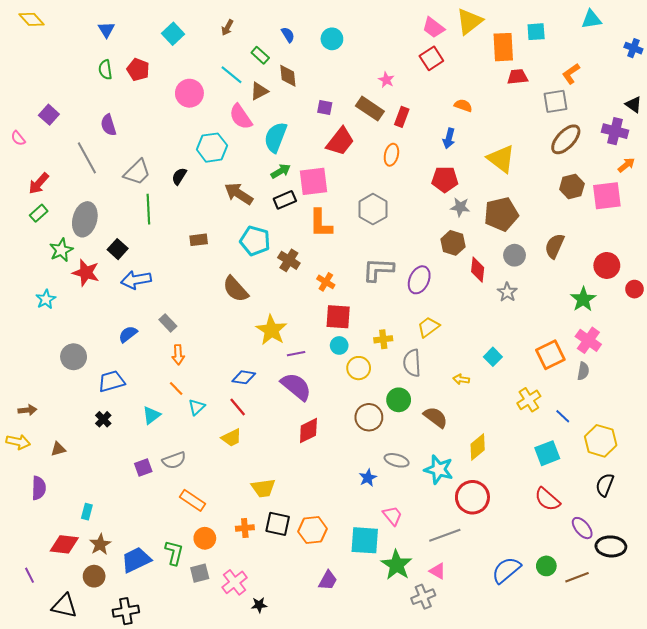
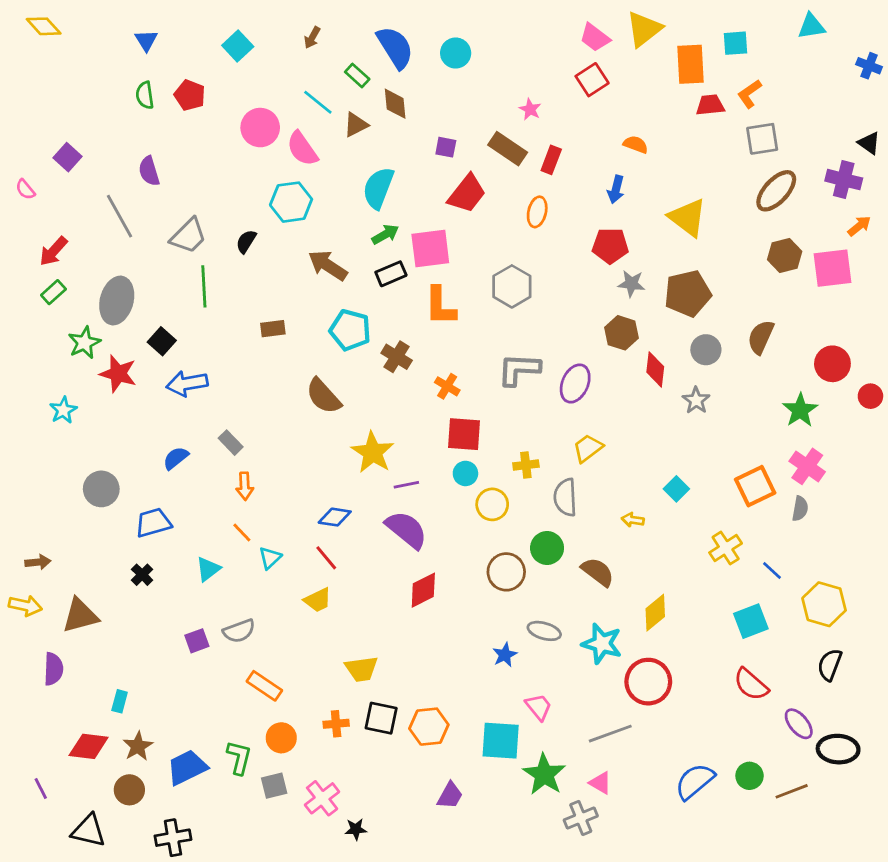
blue semicircle: (288, 35) -> (395, 47), size x2.0
orange L-shape: (571, 74) -> (750, 94), moved
pink semicircle: (241, 117) -> (302, 149), moved
brown triangle: (58, 449) -> (80, 615), size x1.8

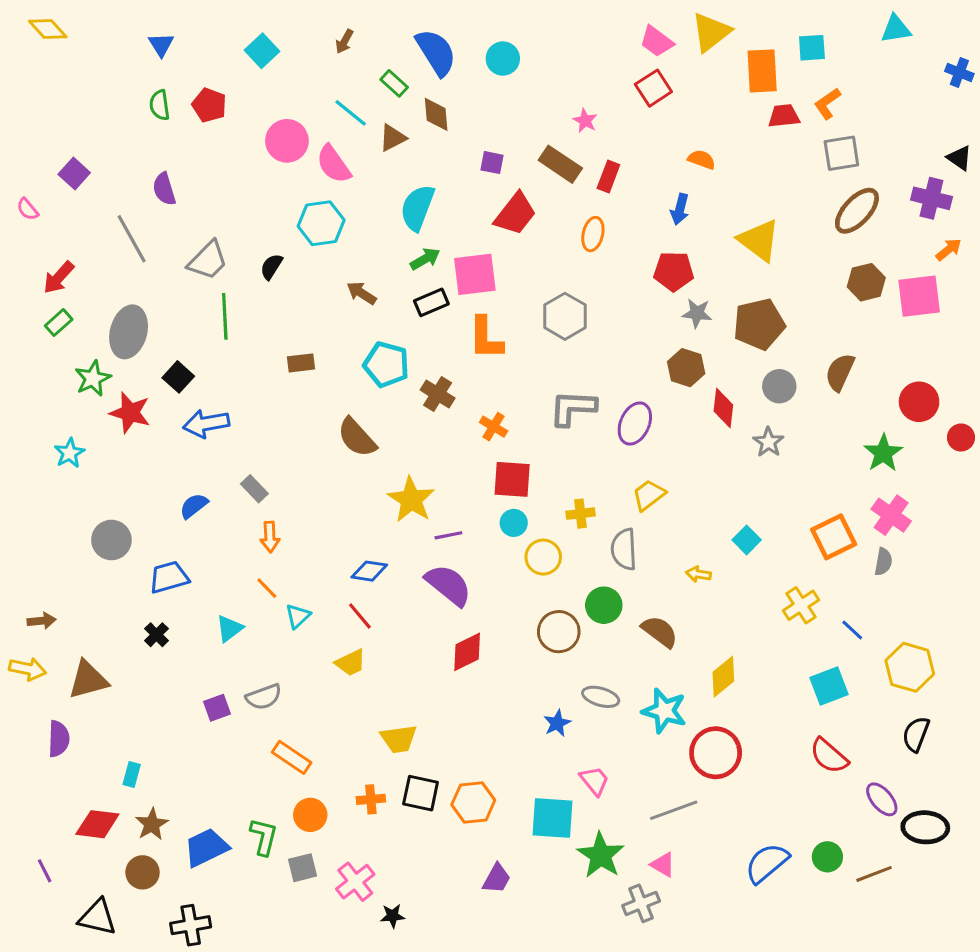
brown arrow: (328, 265) -> (361, 293), size x0.7

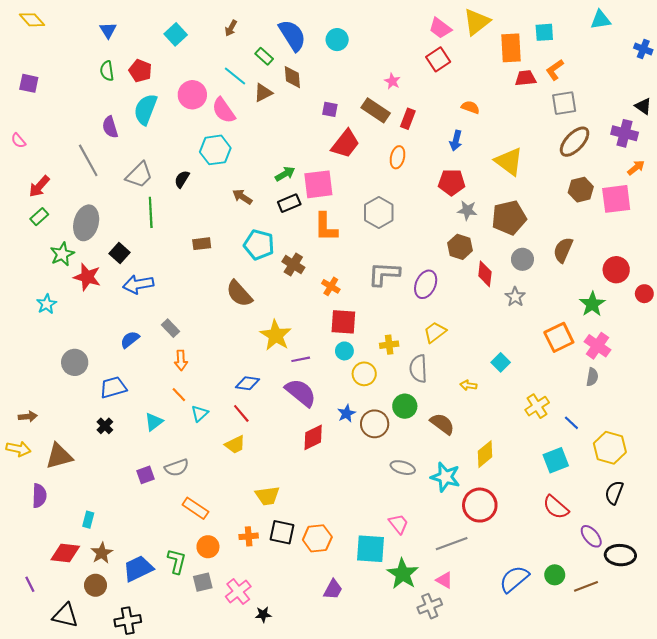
purple square: (74, 173) -> (29, 83), moved, turned -30
cyan semicircle: (417, 208) -> (145, 109), moved
orange square: (834, 537) -> (559, 337), moved
blue star: (557, 723) -> (346, 413), moved

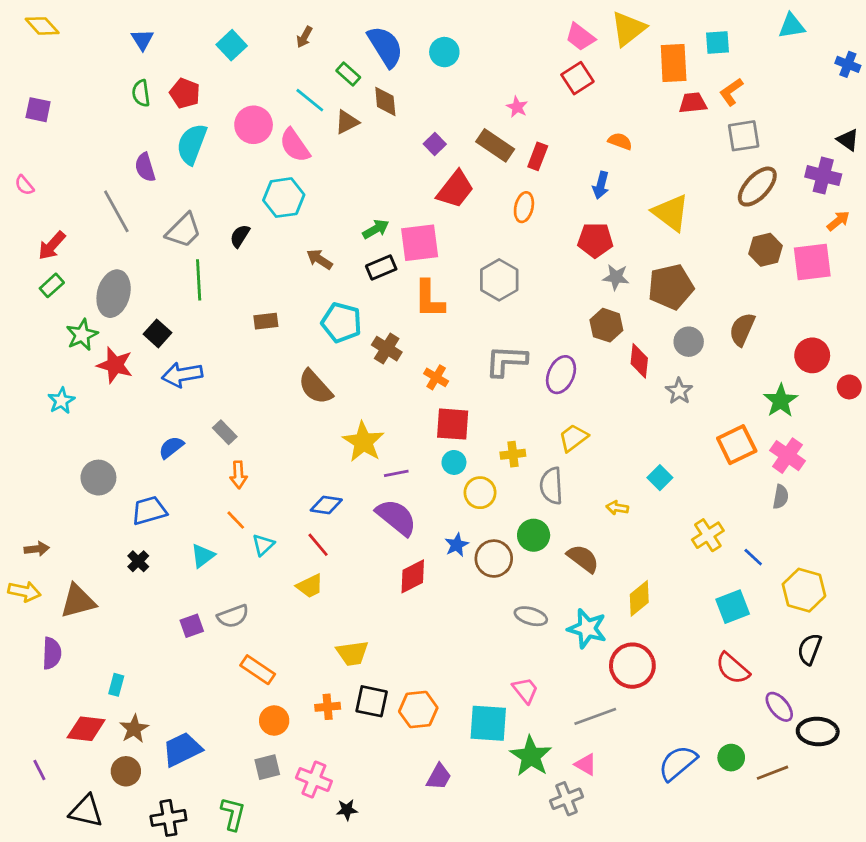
purple square: (330, 109) -> (435, 144), turned 35
green L-shape: (177, 561) -> (233, 814), moved
pink cross: (238, 592) -> (314, 780), turned -30

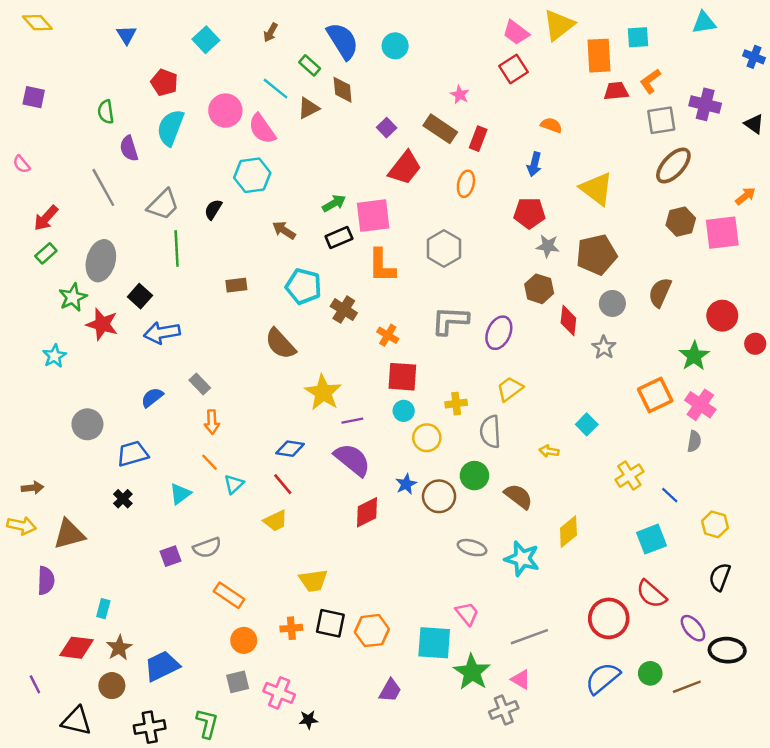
green semicircle: (141, 93) -> (106, 112), moved
purple cross: (823, 176) -> (705, 104), moved
yellow hexagon: (804, 590) -> (715, 524), size x0.7
red circle: (632, 666) -> (609, 618), moved

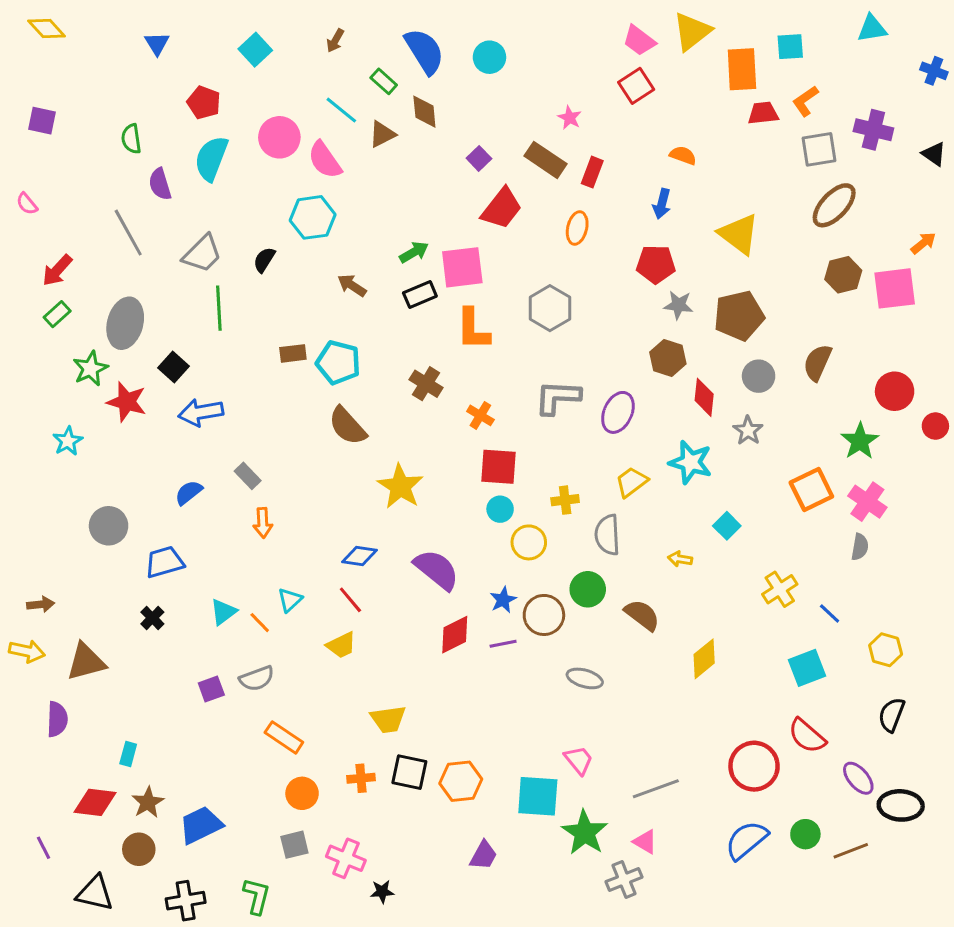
cyan pentagon: (304, 286) -> (338, 363), moved
purple line: (352, 421) -> (503, 644), moved
orange line: (210, 462) -> (260, 623), moved
cyan star: (522, 559) -> (691, 462), moved

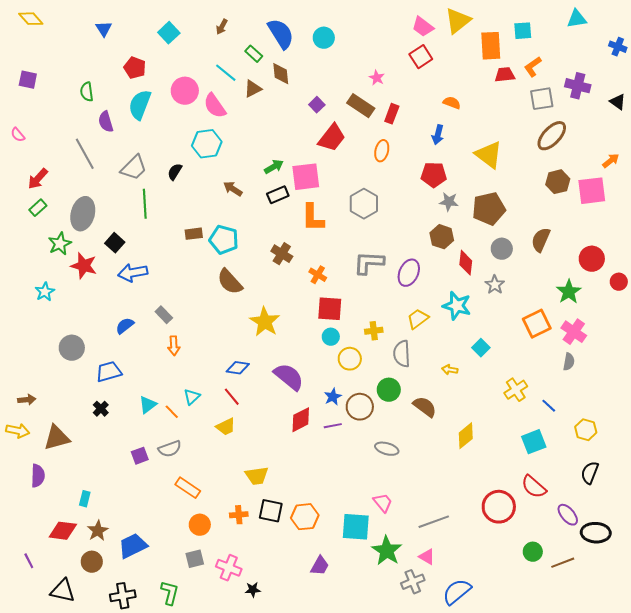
blue semicircle: (746, 840) -> (457, 592), moved

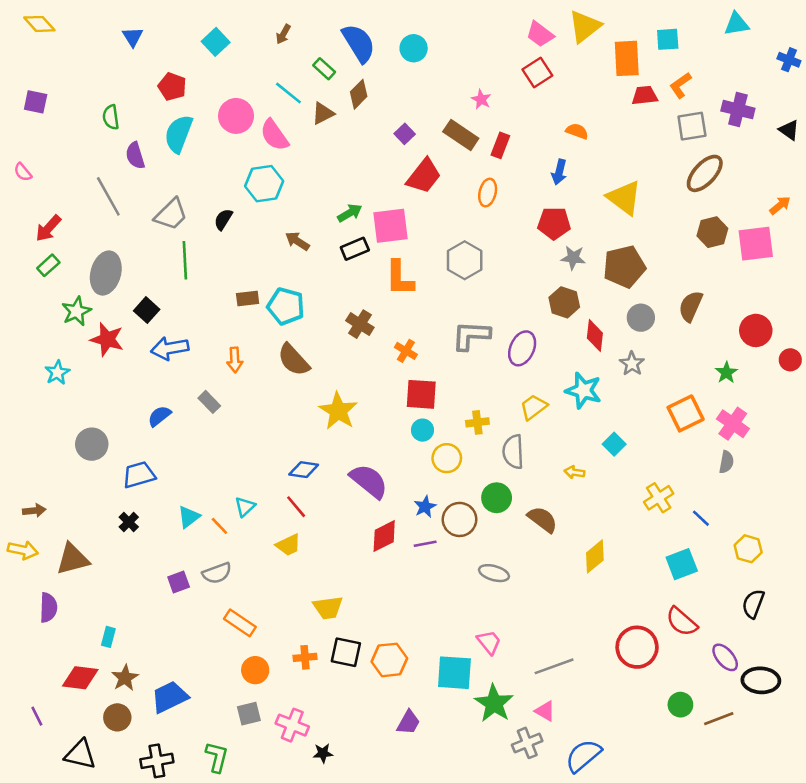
brown diamond: (281, 74) -> (359, 94), turned 50
green star: (569, 292) -> (726, 373), size x0.7
orange arrow: (174, 346) -> (235, 360), moved

